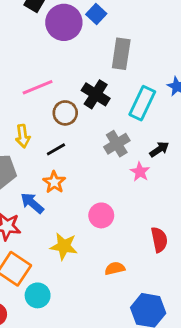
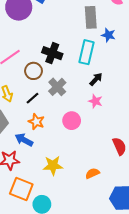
gray rectangle: (121, 54) -> (91, 17), moved
gray cross: (117, 144) -> (57, 87), moved
black arrow: (159, 149) -> (96, 79), moved
pink circle: (101, 215) -> (72, 121), moved

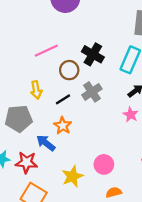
pink circle: (72, 121) -> (104, 164), moved
yellow star: (53, 166) -> (72, 176), turned -30

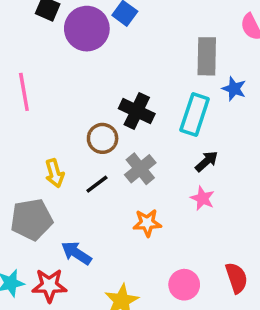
pink line: (46, 51) -> (24, 92), moved, turned -70
orange star: (63, 126) -> (147, 223), moved, turned -30
pink circle: (104, 164) -> (184, 285), moved

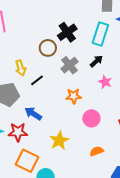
black cross: (137, 111) -> (67, 32), turned 30
black arrow: (207, 161) -> (96, 61), moved
black line: (97, 184) -> (37, 80), moved
pink circle: (184, 285) -> (91, 118), moved

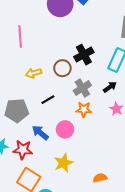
yellow arrow: (21, 68) -> (34, 73), moved, turned 84
orange star: (74, 96) -> (84, 109), moved
pink circle: (91, 118) -> (65, 129), moved

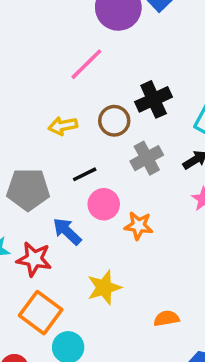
pink line: (20, 36) -> (86, 64), moved, turned 45
orange star: (84, 109) -> (139, 226), moved
pink circle: (65, 129) -> (104, 204), moved

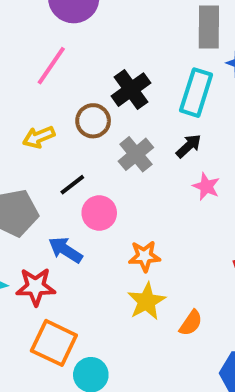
orange star: (139, 226) -> (144, 256), moved
yellow star: (104, 288) -> (147, 301), moved
orange semicircle: (166, 318) -> (191, 323), turned 145

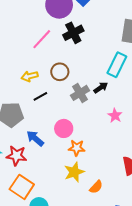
black cross: (131, 90) -> (73, 33), moved
black arrow: (189, 146) -> (101, 88), moved
black line: (72, 185) -> (40, 96), moved
pink circle: (99, 213) -> (64, 128), moved

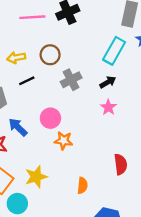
pink line: (42, 39) -> (32, 17), turned 40
black arrow: (101, 88) -> (108, 82), moved
yellow star: (74, 172) -> (36, 177), moved
orange semicircle: (96, 187) -> (82, 186), turned -40

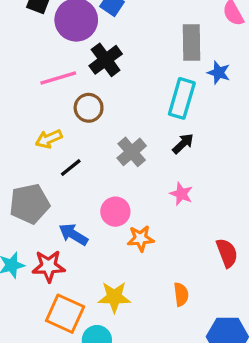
brown circle: (50, 55) -> (89, 108), moved
pink star: (108, 107) -> (181, 194), moved
yellow star: (36, 177) -> (114, 297), turned 30

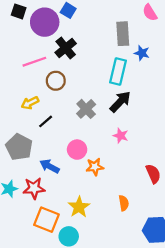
black arrow: (183, 144) -> (120, 102), size x1.5
gray pentagon: (29, 204) -> (19, 147), turned -30
yellow star: (114, 297) -> (79, 207), turned -30

